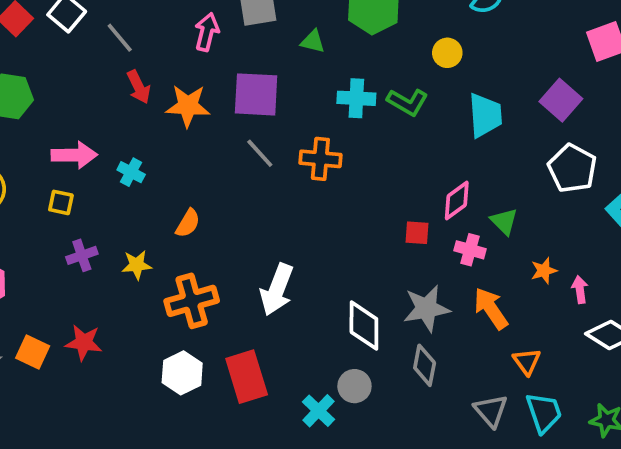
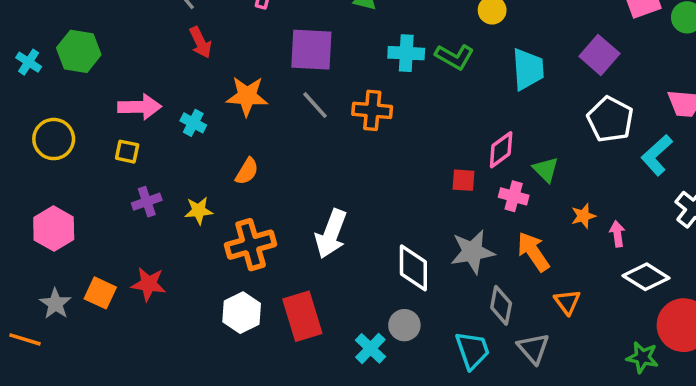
orange star: (188, 106) -> (247, 96), moved
gray diamond: (425, 365) -> (501, 305), moved
cyan trapezoid: (544, 413) -> (472, 350), moved

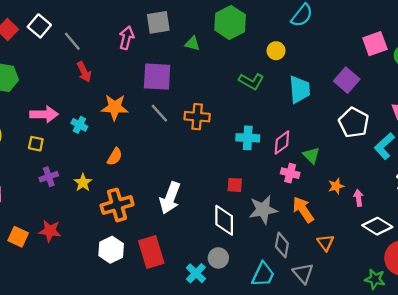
cyan cross: (406, 53) -> (248, 138), moved
red square: (463, 180) -> (235, 185), moved
yellow star: (199, 211) -> (83, 183), turned -30
cyan trapezoid: (472, 350) -> (263, 274), turned 44

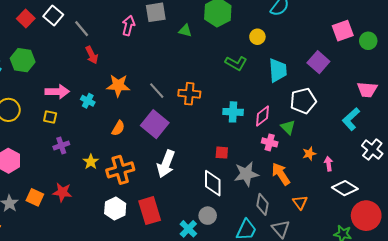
purple square: (157, 77) -> (155, 124), moved, turned 36
white pentagon: (354, 123) -> (303, 101), moved, turned 30
yellow star: (83, 183) -> (91, 162), moved

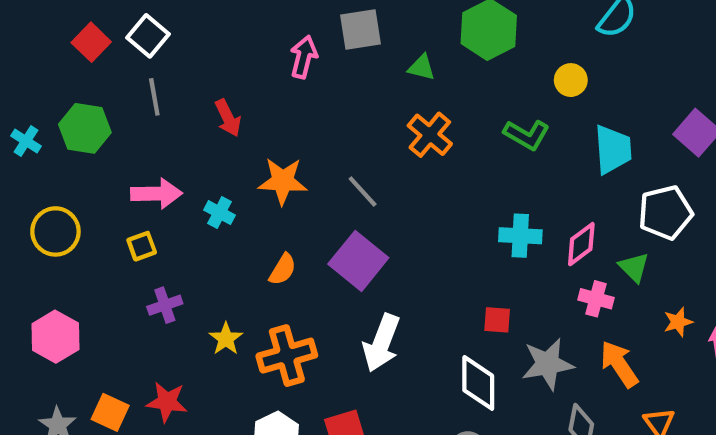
gray line: (82, 29) -> (154, 97), moved, turned 30
orange cross: (189, 94) -> (430, 135), moved, turned 35
yellow square: (50, 117) -> (142, 246), turned -32

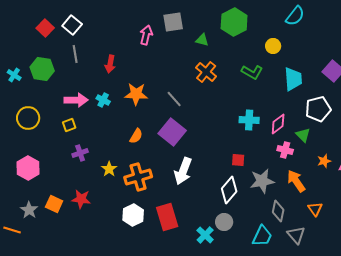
red arrow: (228, 118) -> (110, 64), turned 36
cyan cross: (220, 213) -> (103, 100), moved
white diamond: (478, 383) -> (229, 190), turned 40

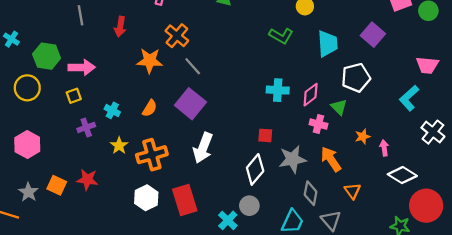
green hexagon: (42, 69) -> (47, 56), moved
orange cross: (206, 72) -> (177, 36), moved
cyan cross: (103, 100) -> (112, 110), moved

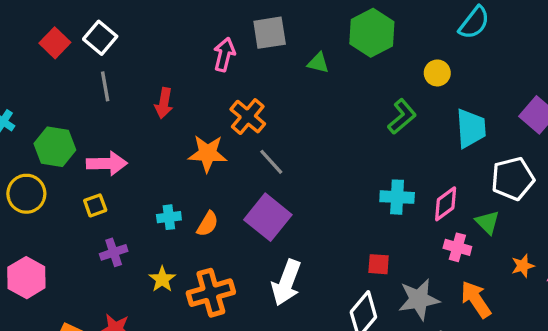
green L-shape: (281, 36) -> (402, 117), turned -70
cyan cross: (112, 110) -> (169, 217), moved, turned -35

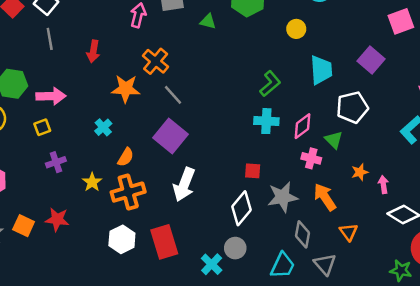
green L-shape: (402, 117) -> (270, 84), moved
cyan cross: (169, 217) -> (103, 127), moved, turned -35
orange semicircle: (208, 224) -> (126, 157), moved

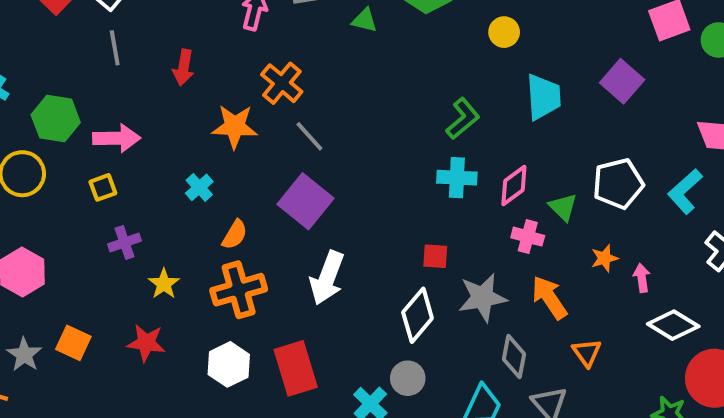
white pentagon: (352, 107) -> (618, 184), moved
yellow star: (92, 182) -> (164, 284), moved
red star: (57, 219) -> (146, 343), moved

